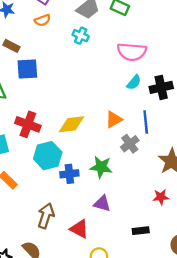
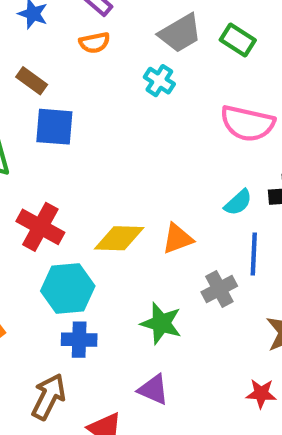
cyan semicircle: (134, 82) -> (238, 202), moved
orange triangle: (114, 119) -> (178, 239), moved
blue cross: (69, 174) -> (79, 340), moved

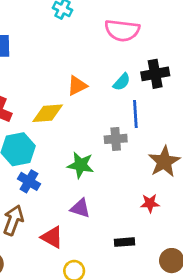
orange triangle: (178, 239) -> (77, 86), moved
gray cross: (219, 289) -> (116, 139), turned 30
blue cross: (79, 340) -> (29, 181), turned 35

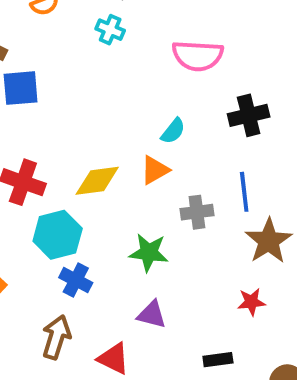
cyan semicircle: (122, 82) -> (173, 131), moved
orange triangle: (77, 86) -> (155, 170), moved
blue line: (135, 114) -> (244, 192), moved

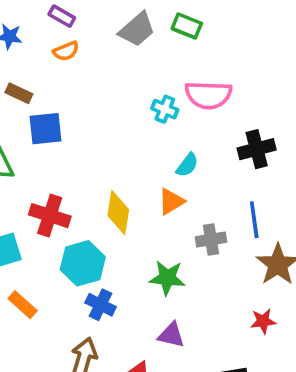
cyan cross: (110, 30) -> (165, 109), moved
yellow diamond: (97, 181) -> (118, 213), turned -72

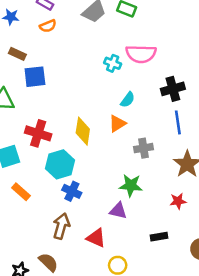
blue line: (254, 220) -> (178, 122), moved
green star: (167, 278) -> (131, 185), moved

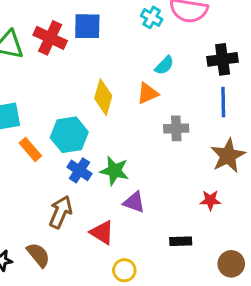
blue square: (35, 77) -> (87, 26), moved
red cross: (38, 133) -> (50, 38), moved
green star: (131, 185) -> (114, 171), moved
orange rectangle: (21, 192) -> (30, 149), moved

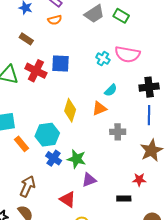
purple triangle: (134, 202) -> (89, 180), turned -42
brown arrow: (61, 212) -> (27, 186), moved
black rectangle: (181, 241) -> (124, 198), moved

